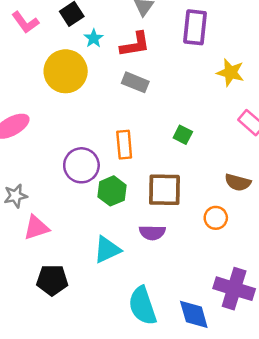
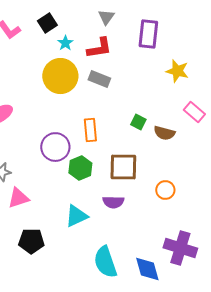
yellow circle: (66, 71) -> (60, 76), moved
brown semicircle: (238, 182) -> (164, 133), moved

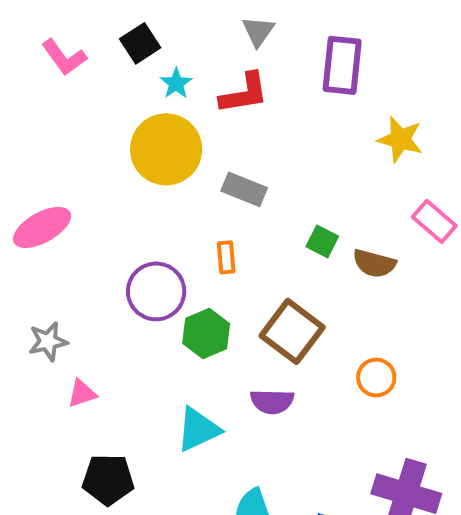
gray rectangle: (99, 79) -> (244, 189), moved
orange rectangle: (90, 130) -> (226, 257), size x0.7
brown square: (123, 167) -> (292, 331), turned 36
pink triangle: (18, 198) -> (82, 394), size x0.7

